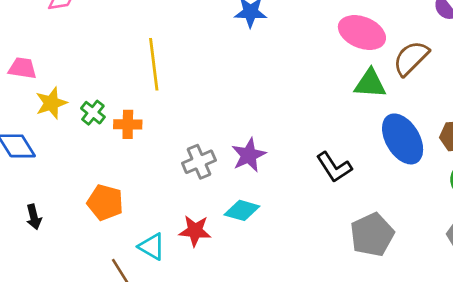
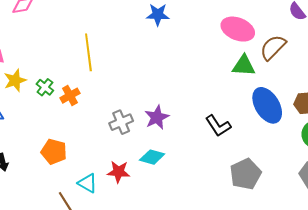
orange cross: (128, 124) -> (70, 96), turned -30

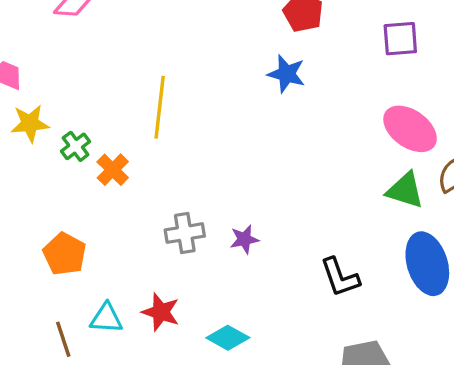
orange cross: (70, 96) -> (113, 170), turned -30
purple star: (157, 117) -> (244, 239), size x0.7
cyan diamond: (152, 157) -> (228, 338), moved
cyan triangle: (88, 183) -> (106, 318), turned -40

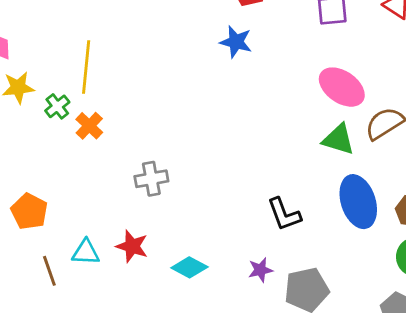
yellow line: (160, 107) -> (86, 67), moved
purple star: (244, 239) -> (260, 270), moved
orange pentagon: (65, 254) -> (29, 211), moved

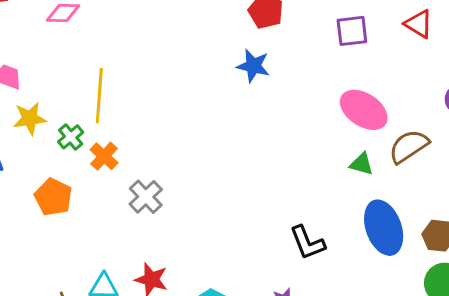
green triangle: (338, 139) -> (362, 164), size x0.7
gray cross: (151, 179) -> (146, 197), moved, turned -32
orange pentagon: (29, 211) -> (53, 197), moved

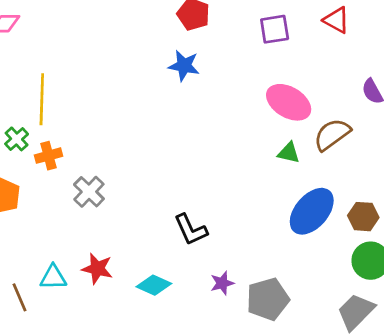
orange cross: (104, 156) -> (48, 156), turned 35
blue ellipse: (384, 228) -> (312, 211), turned 63
black L-shape: (307, 243) -> (191, 230), moved

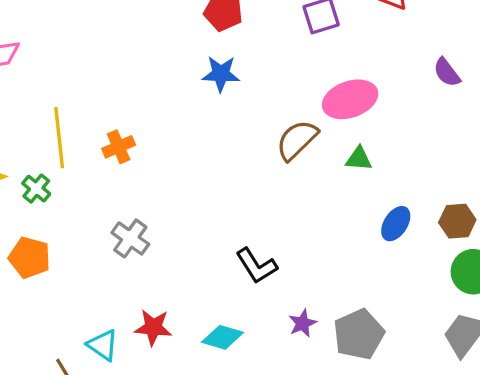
pink ellipse: (289, 102) -> (350, 99), turned -42
brown semicircle: (332, 134) -> (297, 140), moved
orange cross: (48, 156) -> (119, 147), moved
blue ellipse: (312, 211) -> (396, 224), size x0.6
cyan triangle: (53, 277) -> (103, 345), turned 44

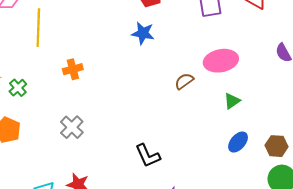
yellow line: (59, 138) -> (38, 28), moved
brown semicircle: (297, 140) -> (184, 81), size x0.7
green triangle: (359, 159) -> (232, 101), moved, turned -48

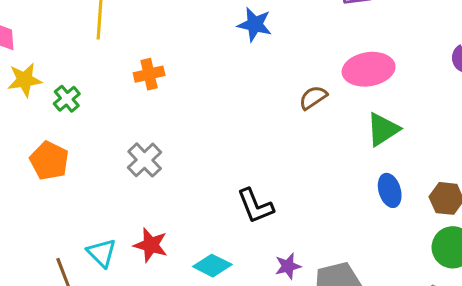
green triangle: (232, 101) -> (383, 129), size x1.4
blue ellipse: (238, 142) -> (390, 190), turned -60

